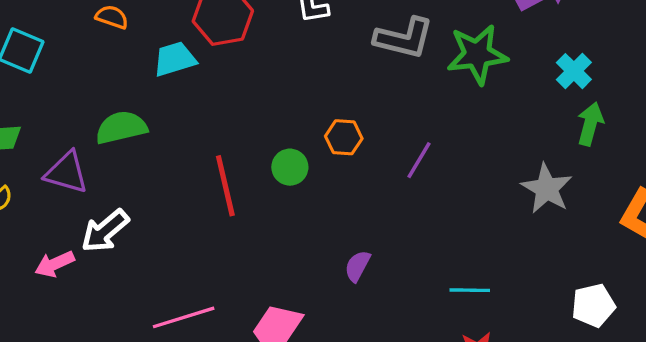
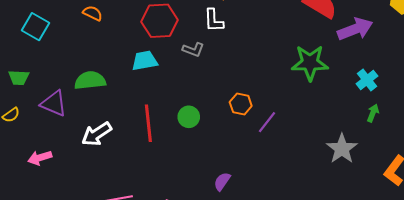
gray L-shape: (404, 38) -> (193, 50), moved, size x0.6
cyan trapezoid: (175, 59) -> (145, 61), moved
green arrow: (590, 124) -> (373, 113), size x0.7
orange hexagon: (344, 137) -> (241, 104), moved
white arrow: (105, 231) -> (97, 134), moved

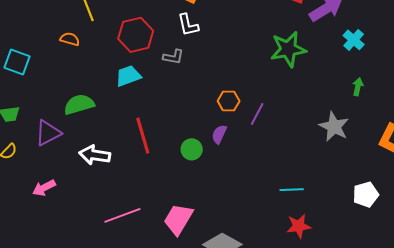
cyan cross: (367, 80) -> (354, 40), moved
purple triangle: (54, 104) -> (48, 133), turned -40
green circle: (189, 117) -> (192, 149), moved
white arrow: (97, 134) -> (95, 155), turned 52
purple semicircle: (222, 181) -> (219, 134), moved

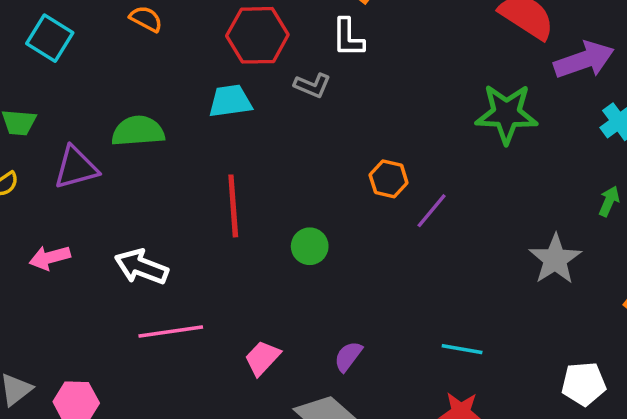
purple semicircle: (219, 134) -> (348, 356), moved
white arrow: (95, 155) -> (141, 267), moved
pink trapezoid: (178, 219) -> (262, 358), size x0.7

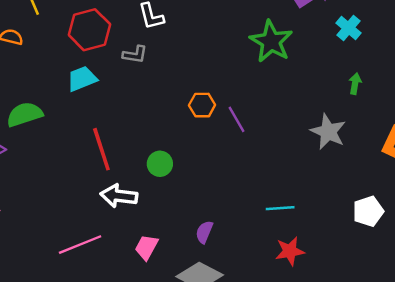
green star: (507, 114) -> (271, 41), turned -30
purple line: (432, 211) -> (236, 119), turned -56
white arrow: (141, 267) -> (119, 196), moved

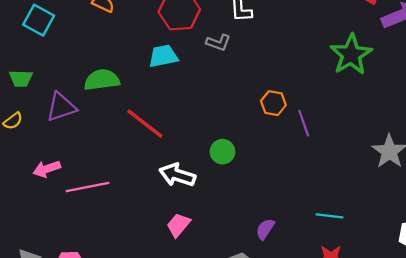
red line: (101, 149) -> (145, 124), moved, turned -45
purple semicircle: (204, 232) -> (265, 229), moved
pink line: (80, 245) -> (88, 187), moved
pink trapezoid: (146, 247) -> (178, 225), moved

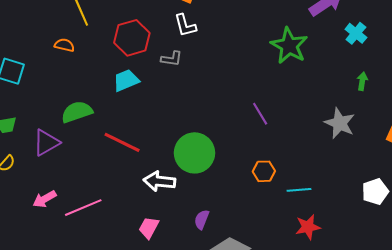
orange hexagon: (273, 103) -> (264, 171), moved
green circle: (222, 152) -> (194, 153), size x1.8
pink trapezoid: (178, 225) -> (149, 228), moved
purple semicircle: (265, 229) -> (202, 219), moved

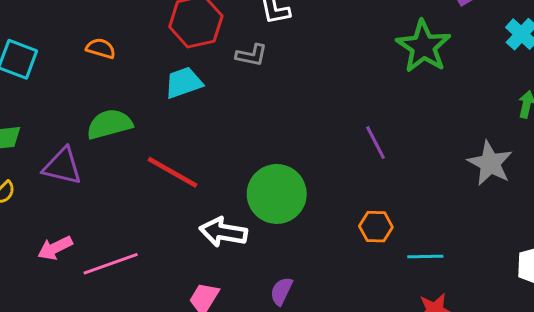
orange semicircle: (64, 45) -> (101, 48), moved
purple triangle: (46, 143) -> (62, 166), turned 40

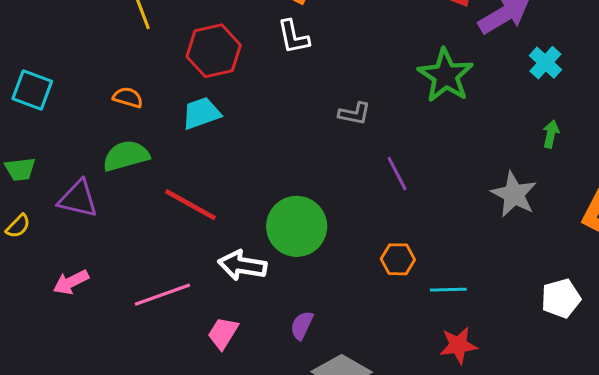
orange semicircle: (101, 48) -> (128, 97), moved
gray L-shape: (252, 55) -> (354, 114), moved
pink line: (111, 264) -> (162, 295), moved

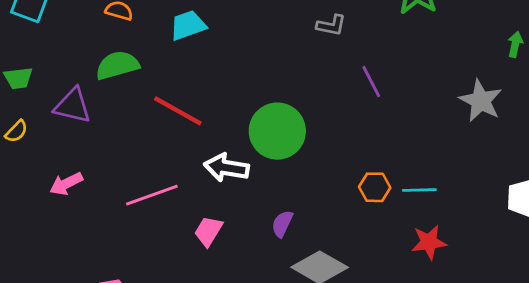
orange hexagon: (398, 259) -> (375, 187), moved

